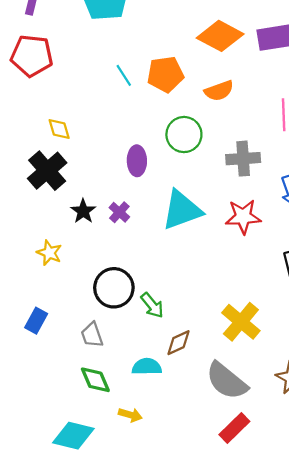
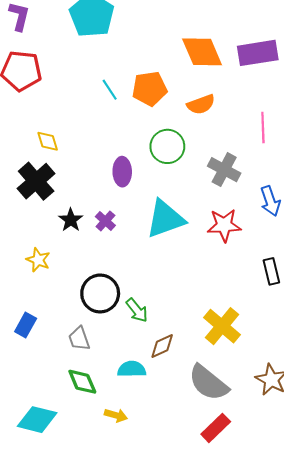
orange diamond: (220, 36) -> (202, 52), turned 39
gray cross: (243, 159) -> (224, 170), turned 32
cyan diamond: (73, 436) -> (37, 420), moved

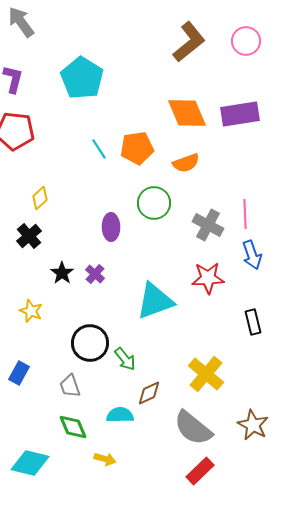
pink line: (263, 128) -> (245, 214), moved
yellow diamond: (48, 141) -> (40, 198), turned 65
black cross: (36, 181) -> (29, 236), size x0.7
cyan triangle: (165, 219) -> (155, 301), moved

